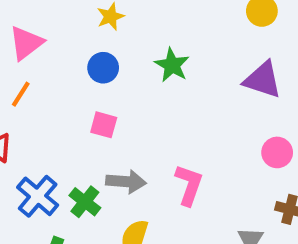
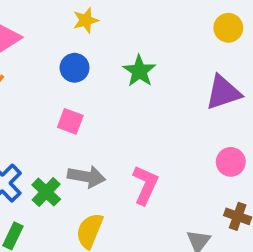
purple triangle: (263, 80) -> (223, 92), turned -42

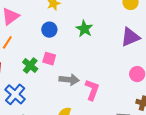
gray arrow: (86, 177) -> (69, 80), moved
green cross: (46, 192) -> (30, 65), moved

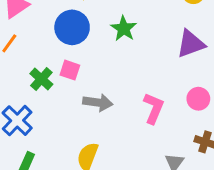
blue circle: (49, 30) -> (72, 27), size x1.5
pink L-shape: (92, 90) -> (154, 108), moved

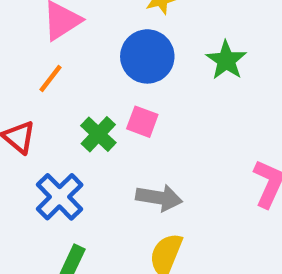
gray arrow: (98, 102) -> (159, 198), moved

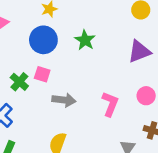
gray arrow: (159, 198) -> (64, 100), moved

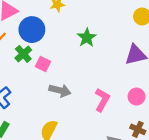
blue circle: (43, 40) -> (32, 30), moved
green cross: (19, 82) -> (23, 54), moved

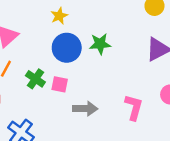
blue circle: (32, 30) -> (67, 48), moved
green star: (87, 38) -> (100, 44), turned -30

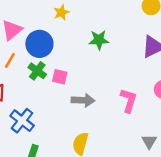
blue circle: (67, 48) -> (39, 44), moved

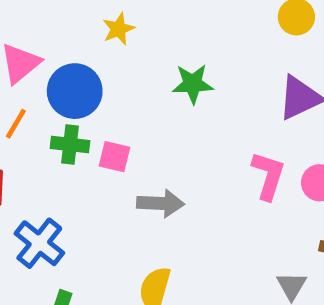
green cross: (37, 71) -> (70, 145), turned -30
pink L-shape: (129, 100) -> (268, 176), moved

